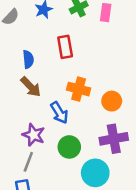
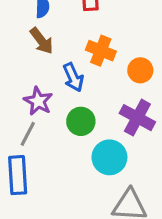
purple cross: (114, 139) -> (137, 118), turned 32

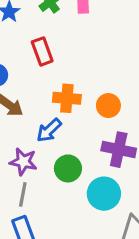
blue arrow: (73, 77) -> (49, 130), turned 88

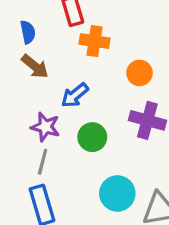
orange cross: (67, 98) -> (95, 41), moved
cyan circle: (104, 194) -> (117, 193), moved

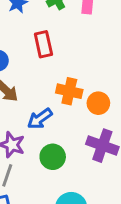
orange cross: (95, 41) -> (69, 91), moved

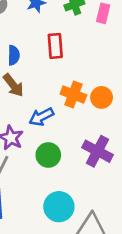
orange circle: (98, 103) -> (102, 97), moved

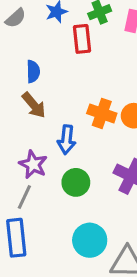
red rectangle: (55, 46) -> (82, 39), moved
blue arrow: (41, 117) -> (67, 140), turned -55

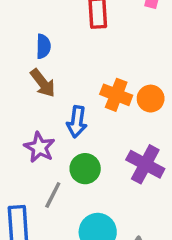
gray line: (24, 197) -> (53, 195), moved

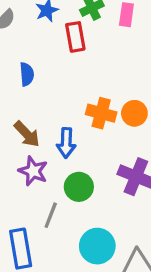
brown arrow: (43, 83) -> (27, 134), moved

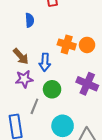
blue semicircle: (27, 74) -> (30, 20), moved
purple star: (33, 171) -> (24, 79), turned -30

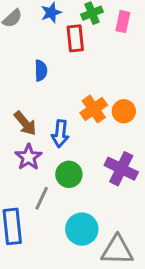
orange cross: (67, 44) -> (94, 109), turned 36
purple star: (24, 79) -> (29, 157), turned -30

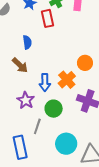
orange cross: (94, 109) -> (67, 80), moved
brown arrow: (25, 123) -> (20, 65), moved

